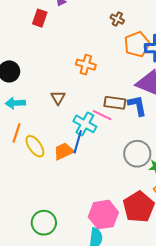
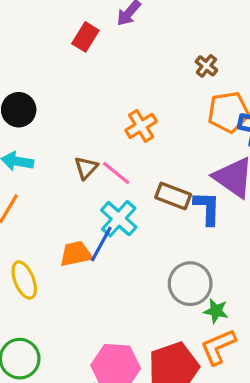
orange cross: (86, 65) -> (141, 126), turned 30
pink line: (102, 115) -> (116, 173), moved
yellow ellipse: (35, 146) -> (24, 280), moved

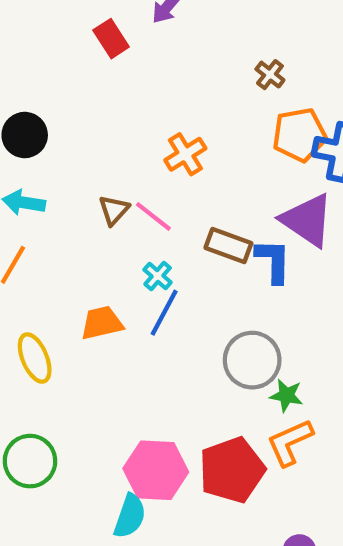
red rectangle: (85, 37) -> (111, 39), turned -64
cyan cross: (119, 219) -> (158, 276), size x0.6
blue line: (101, 244) -> (164, 313), moved

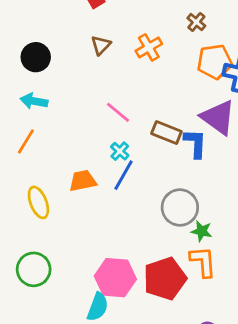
orange cross: (185, 154) -> (149, 47), moved
brown triangle: (114, 210) -> (101, 45), moved
orange L-shape: (290, 442) -> (203, 262), turned 108

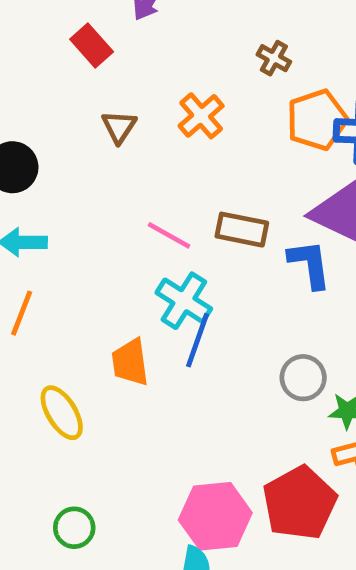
brown rectangle: (166, 133) -> (242, 230), moved
cyan cross: (120, 151) -> (184, 301), size x1.6
orange trapezoid: (83, 181) -> (130, 362), turned -76
gray circle: (180, 207) -> (303, 378), size x0.7
green circle: (34, 269) -> (74, 528), size x0.7

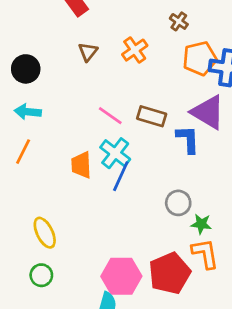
orange trapezoid: (130, 362) -> (81, 165), moved
yellow ellipse: (62, 413) -> (45, 233), moved

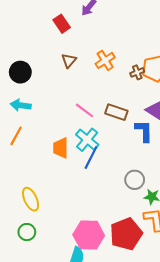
brown cross: (179, 21) -> (137, 72), moved, turned 32

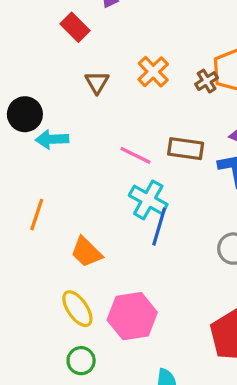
cyan arrow: (21, 105) -> (52, 139), moved
orange trapezoid: (61, 148) -> (86, 252), moved, turned -35
pink hexagon: (89, 235) -> (132, 316), moved

